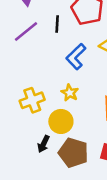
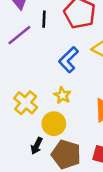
black line: (57, 24) -> (44, 19), moved
yellow cross: (32, 100) -> (26, 103), turned -30

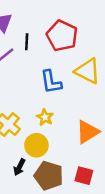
blue L-shape: (69, 60) -> (51, 82), turned -55

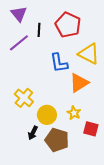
yellow star: (45, 117) -> (74, 113), moved
orange triangle: (88, 132) -> (79, 83), moved
red square: (84, 176) -> (91, 129), moved

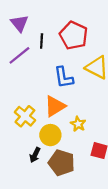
orange triangle: (79, 83) -> (55, 106), moved
yellow star: (74, 113) -> (78, 124), moved

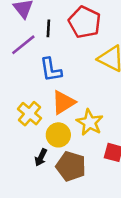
blue L-shape: (64, 77) -> (51, 70), moved
yellow star: (78, 124) -> (90, 122), size x1.5

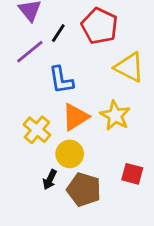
black line: (48, 28) -> (58, 33), turned 30
yellow star: (90, 122) -> (115, 116), moved

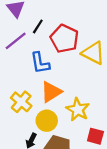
red pentagon: (100, 26) -> (64, 39), moved
yellow star: (115, 116) -> (78, 110), moved

